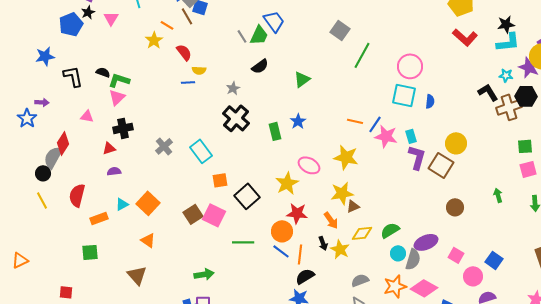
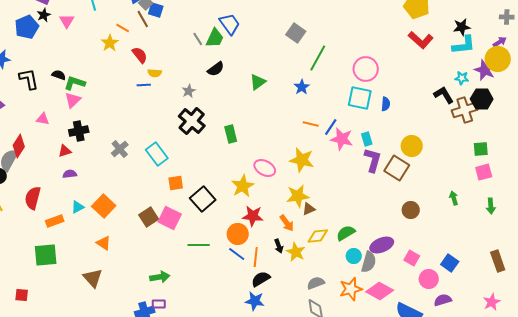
blue star: (298, 121) -> (302, 87), moved
green square: (90, 252) -> (46, 255), size x1.4

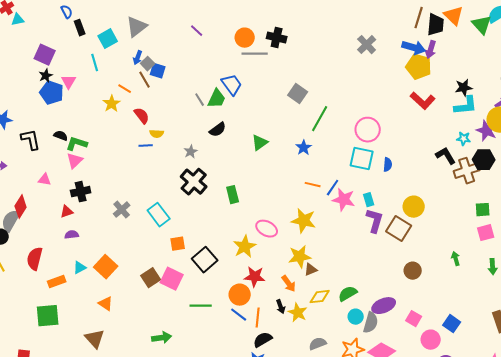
blue pentagon: (27, 27) -> (52, 93), moved, turned -30

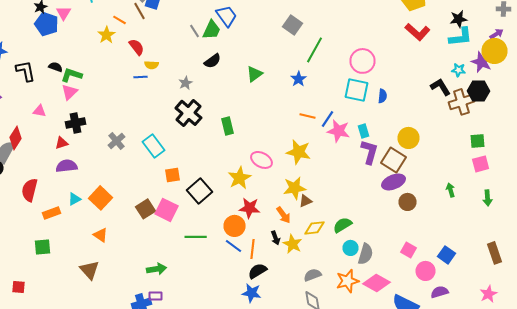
purple semicircle: (72, 235) -> (66, 166), size x1.5
purple ellipse: (384, 306) -> (394, 182), moved
green square: (48, 316) -> (42, 247), size x0.7

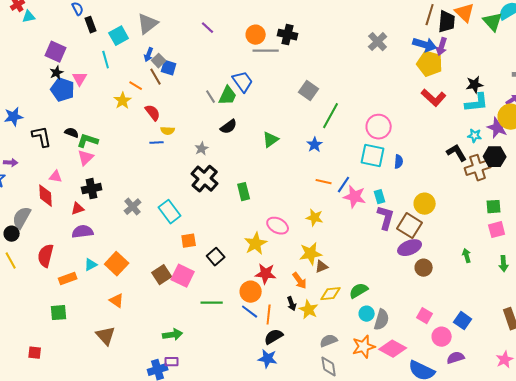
red diamond: (16, 138) -> (46, 196), moved, turned -35
yellow star: (298, 152) -> (315, 218), size x0.7
black square: (200, 191) -> (216, 257), size x0.7

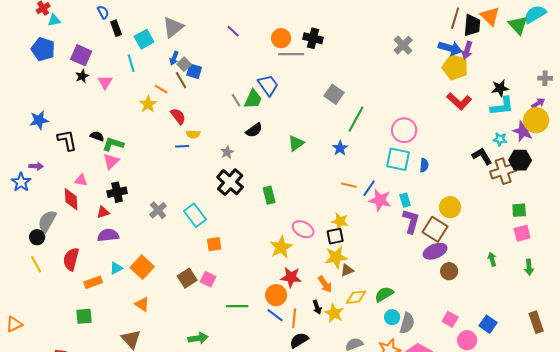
blue pentagon: (63, 90) -> (43, 49), moved
black square: (216, 257) -> (335, 236), moved, turned 30
pink square: (183, 276) -> (208, 279), size x0.7

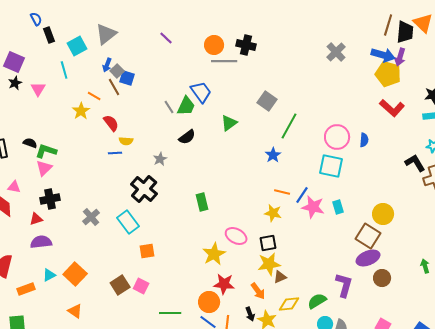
green triangle: (296, 143) -> (229, 123), moved
blue semicircle: (424, 165) -> (364, 140), moved
black cross: (230, 182) -> (144, 189), moved
yellow star: (340, 221) -> (273, 213), moved
purple L-shape: (411, 221) -> (344, 285), moved

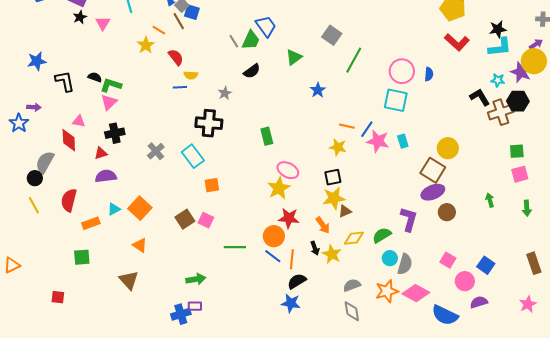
blue star: (273, 155) -> (318, 90), moved
black cross: (144, 189) -> (209, 123), turned -36
pink ellipse: (236, 236) -> (288, 170), moved

